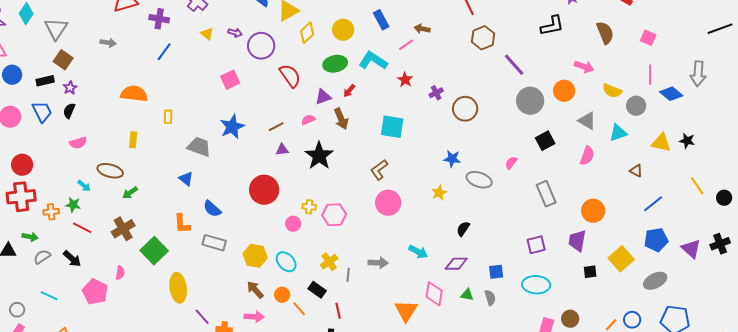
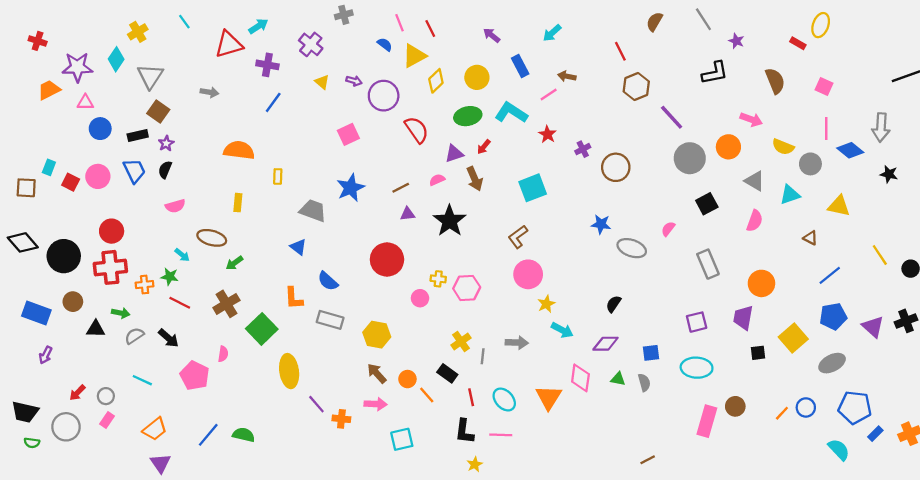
cyan square: (392, 127) -> (533, 188), turned -30
black star: (687, 141) -> (889, 174), moved
yellow star: (439, 193) -> (546, 304), moved
cyan ellipse: (286, 262) -> (504, 400), moved

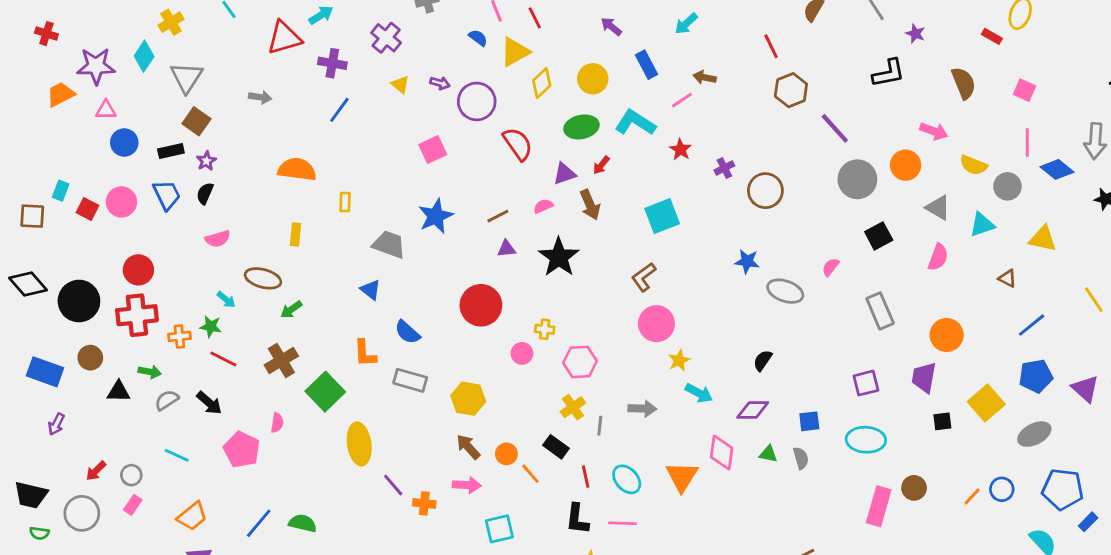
pink hexagon: (467, 288) -> (580, 362), moved

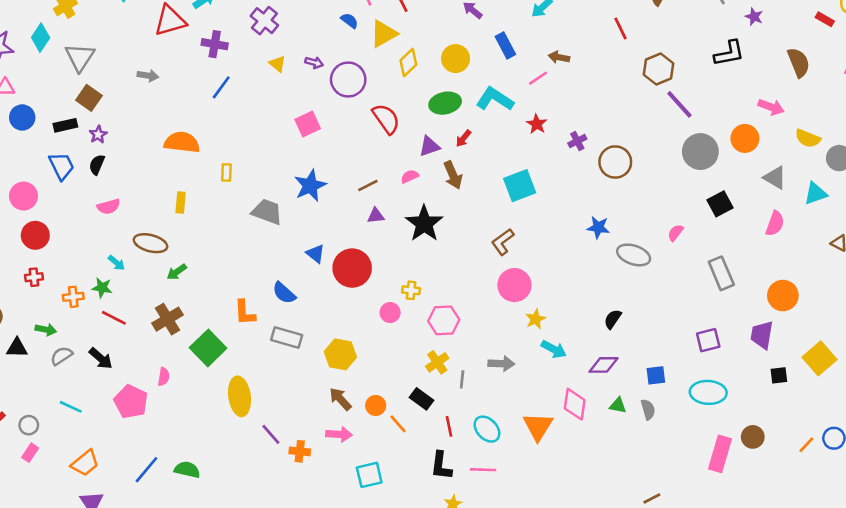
brown hexagon: (791, 90) -> (658, 69), moved
pink circle: (121, 202) -> (24, 196), moved
blue triangle: (371, 290) -> (315, 254), moved
red cross: (137, 315) -> (34, 277), size x0.5

